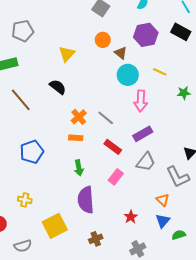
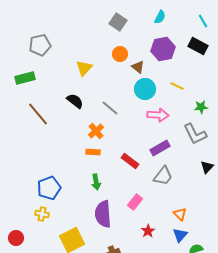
pink arrow: (141, 101) -> (158, 115), turned -90
gray line: (106, 118) -> (110, 108), moved
blue pentagon: (32, 152) -> (49, 188), moved
pink rectangle: (116, 177) -> (135, 202), moved
gray L-shape: (178, 177) -> (195, 134), moved

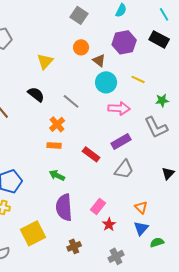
black triangle: (207, 167) -> (168, 173), moved
green arrow: (96, 182) -> (57, 175), turned 126
pink rectangle: (135, 202) -> (98, 206), moved

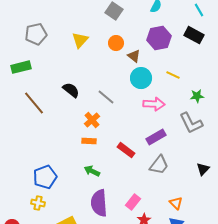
yellow triangle: (45, 61) -> (80, 40), moved

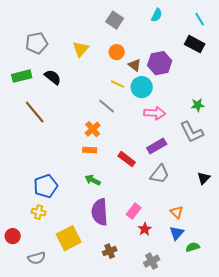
purple hexagon: (159, 38) -> (160, 63), moved
yellow line: (173, 75) -> (118, 84), moved
black semicircle: (71, 90) -> (53, 77), moved

